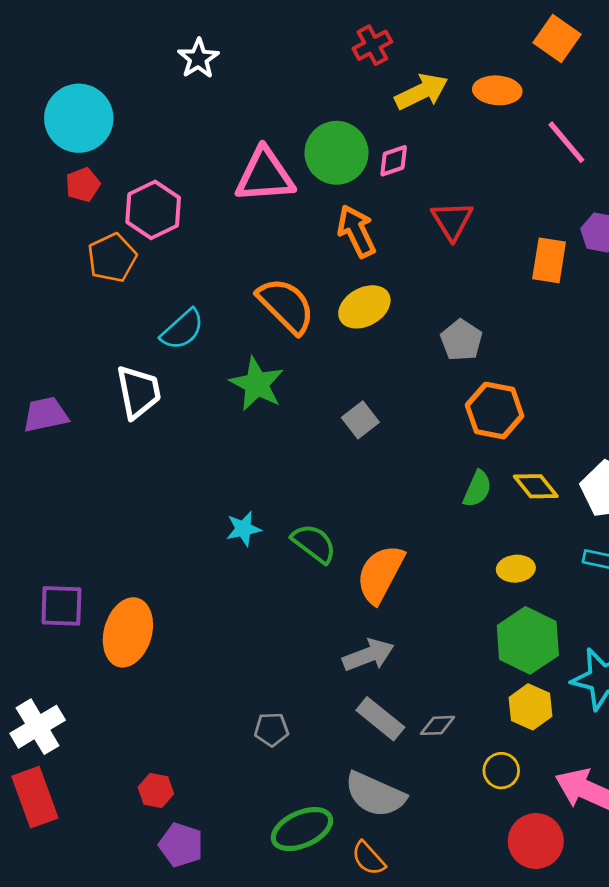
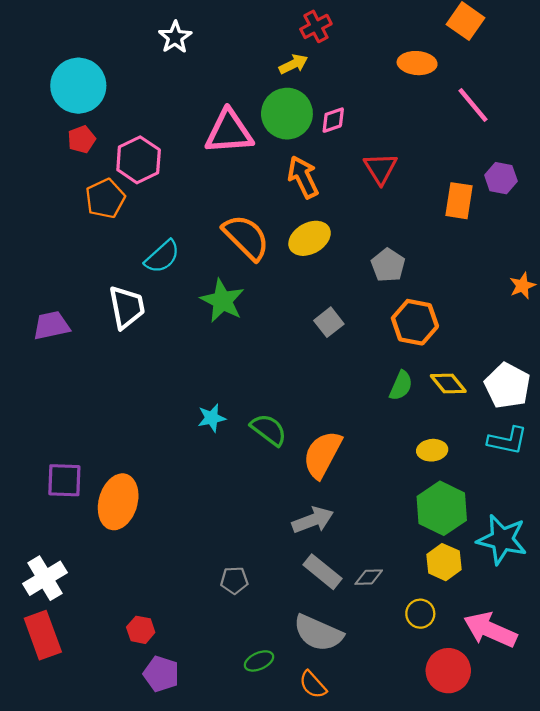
yellow arrow: (422, 92) -> (293, 64), moved, size x0.7
gray square: (360, 420) -> (329, 322), moved
green ellipse: (302, 829) -> (259, 661), size x0.6

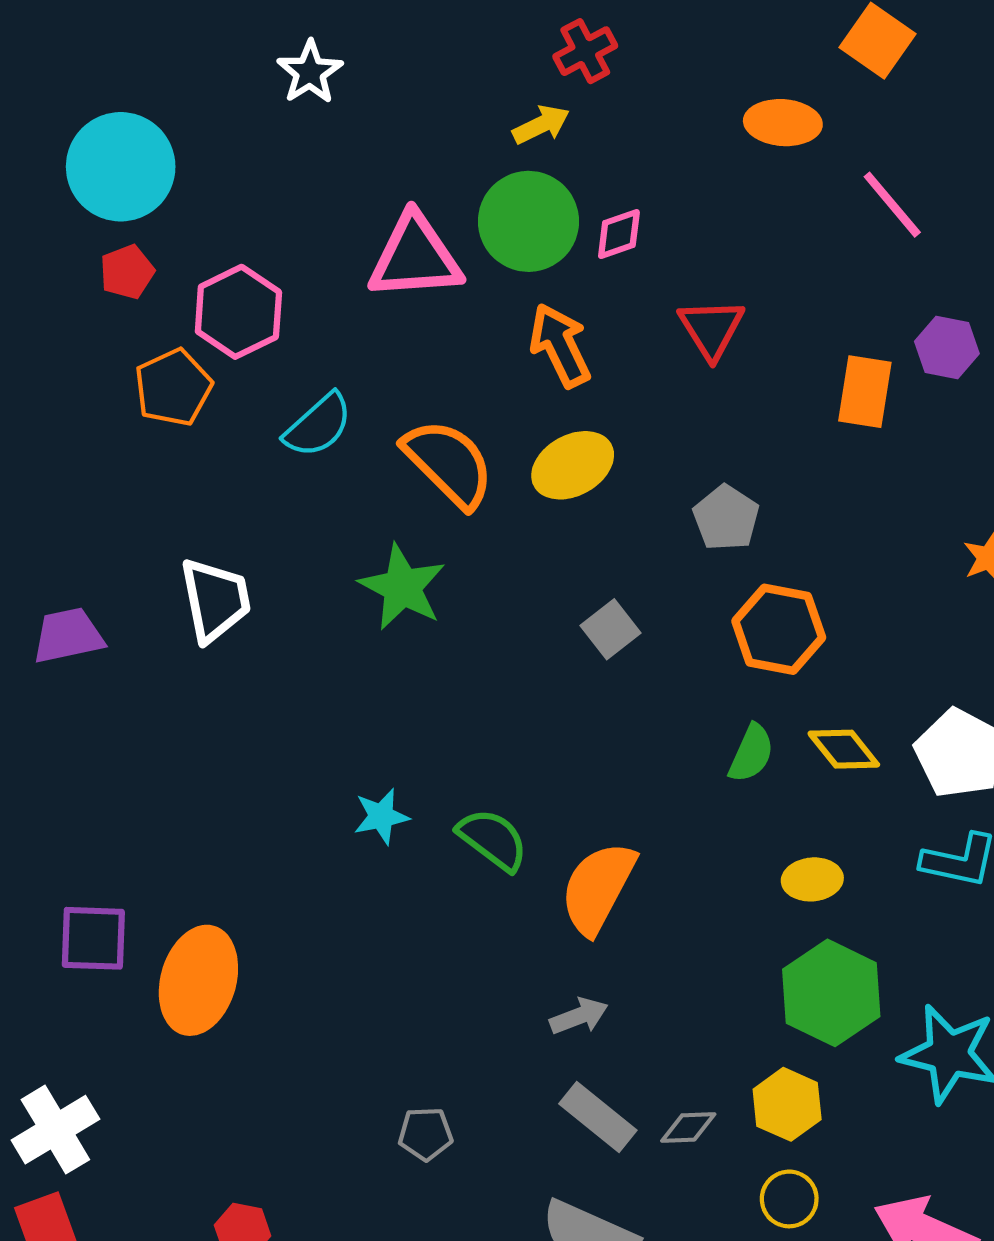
cyan semicircle: (162, 257) -> (318, 425), moved
gray arrow: (313, 520) -> (579, 1016), size x0.7
yellow hexagon: (444, 562) -> (787, 1104), moved

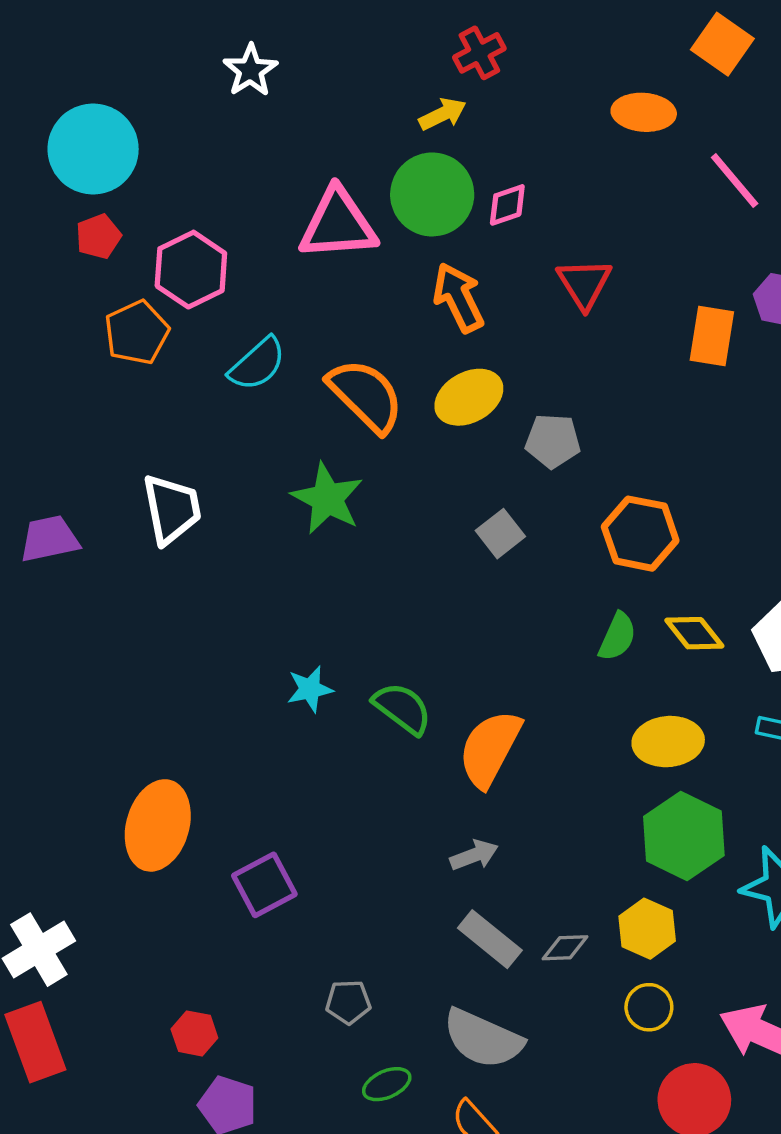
gray pentagon: (726, 518) -> (553, 441), moved, turned -30
yellow ellipse: (812, 879) -> (668, 742), size x1.4
purple square: (93, 938) -> (264, 885), moved, turned -30
gray pentagon: (425, 1134) -> (348, 1002), moved

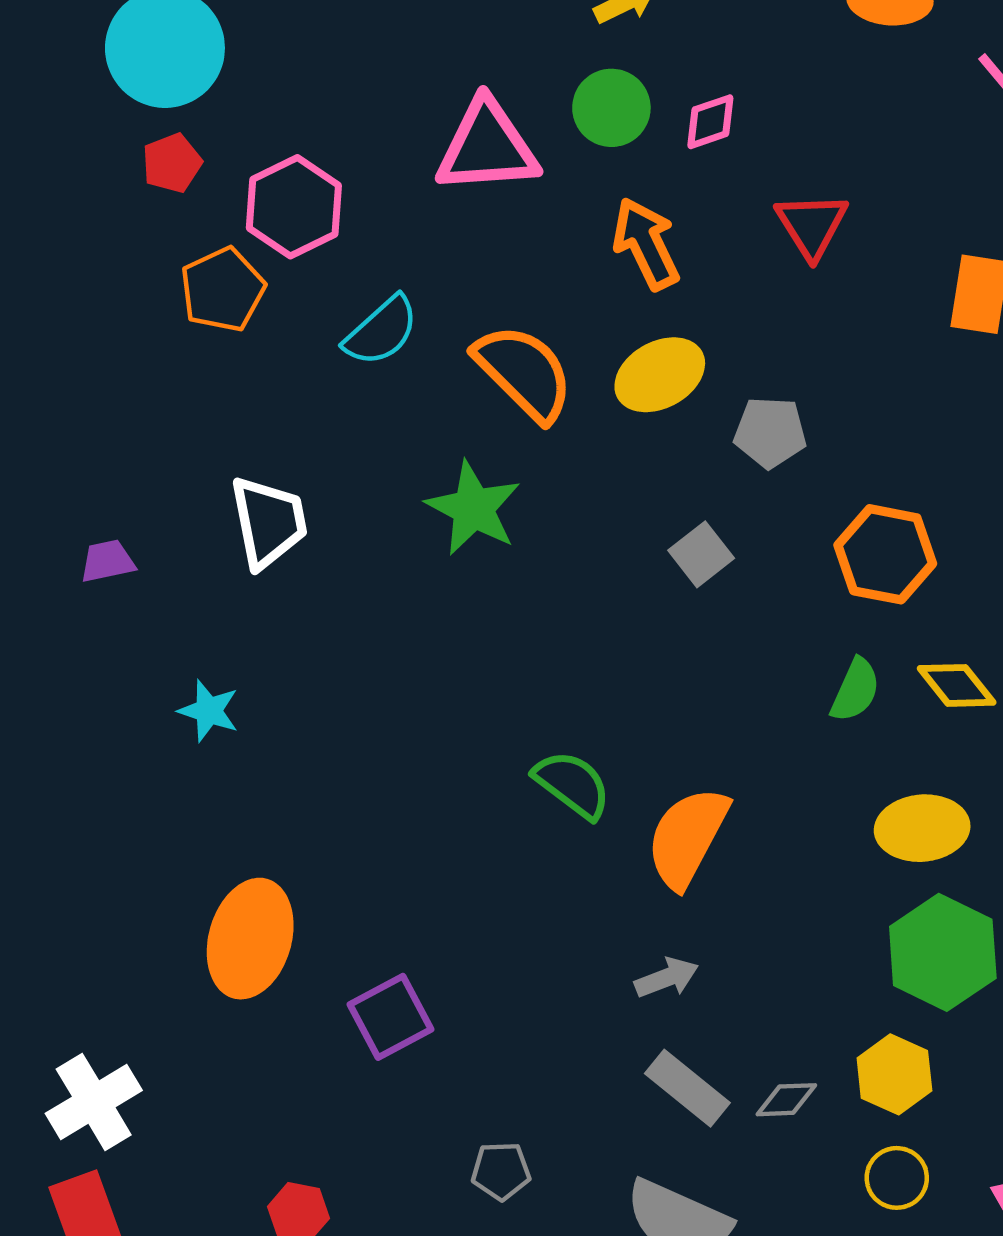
green circle: (432, 194) -> (611, 108), size x0.7
purple trapezoid: (49, 539) -> (107, 561), size x0.7
cyan star: (310, 689) -> (209, 711), moved, turned 30

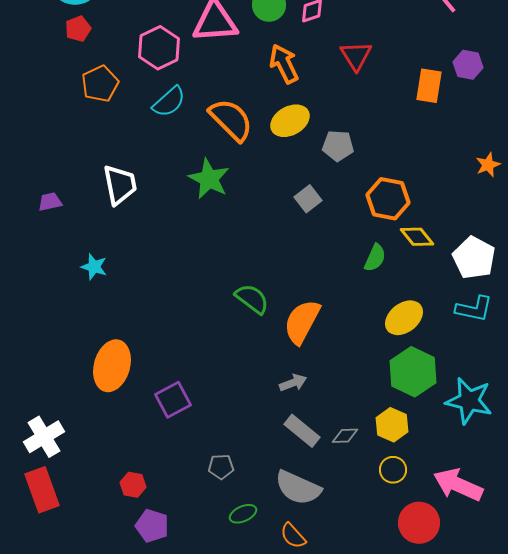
pink hexagon: (294, 207) -> (159, 48), moved
yellow diamond: (957, 685) -> (417, 237), moved
yellow ellipse: (922, 828) -> (404, 318), turned -33

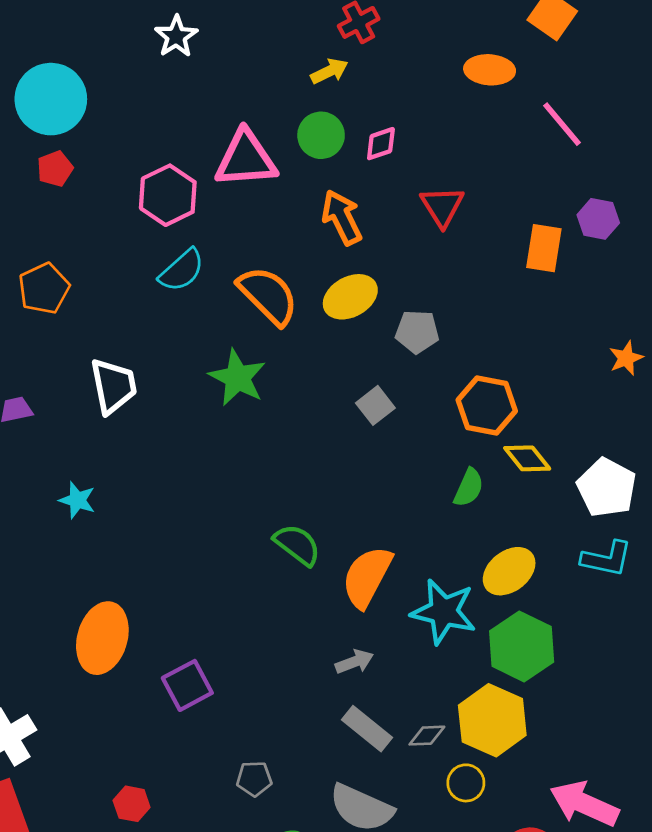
orange pentagon: (100, 84) -> (44, 288), moved
cyan star: (469, 401) -> (444, 612), moved
yellow hexagon: (392, 425) -> (492, 720), size x1.5
yellow circle: (393, 470) -> (466, 783), moved

